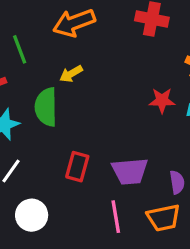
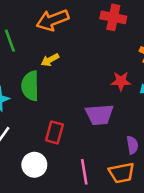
purple trapezoid: (130, 171) -> (99, 115), moved
white circle: (32, 215) -> (34, 165), moved

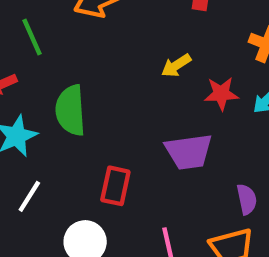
yellow arrow: (50, 60) -> (176, 65), moved

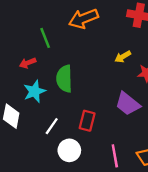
purple trapezoid: (189, 152) -> (128, 104), turned 44
white line: (29, 196) -> (52, 126), moved

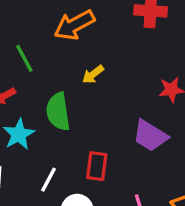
yellow arrow: (123, 57) -> (93, 74), moved

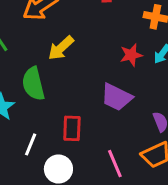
yellow arrow: (93, 74) -> (61, 48), size x1.4

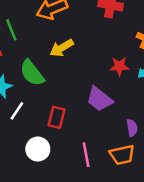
green semicircle: (33, 84) -> (32, 73), turned -36
white line: (31, 144) -> (17, 111), moved

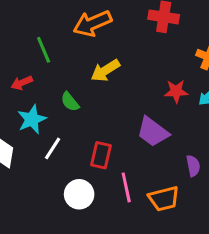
green semicircle: (32, 73) -> (70, 102), size x0.6
pink line: (86, 155) -> (126, 187), moved
orange trapezoid: (122, 155) -> (164, 199), moved

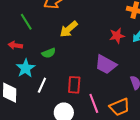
red arrow: (22, 83) -> (15, 45), turned 40
green semicircle: (70, 102) -> (49, 53), turned -64

